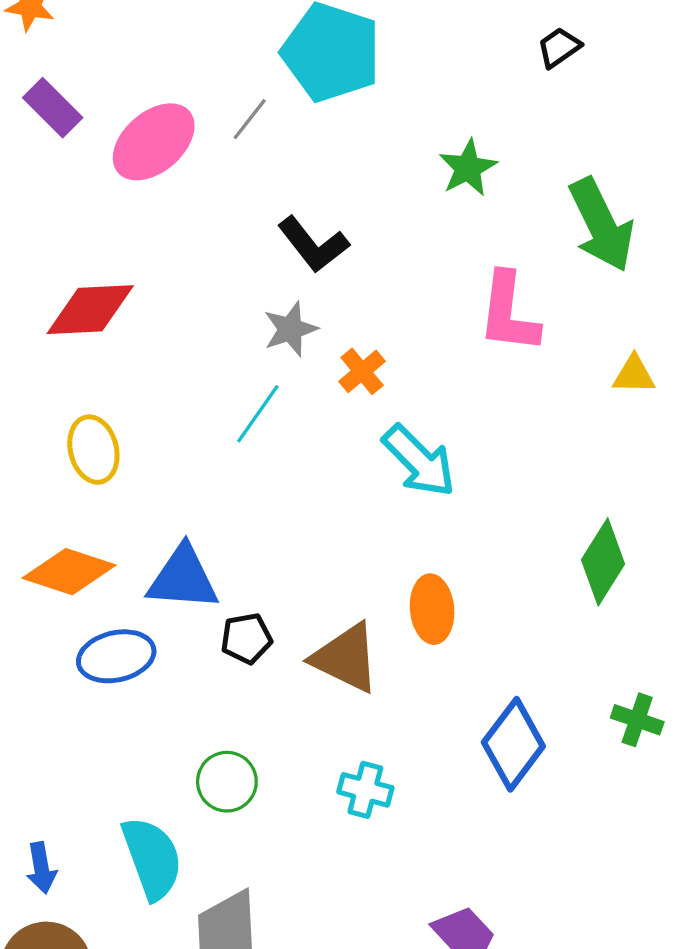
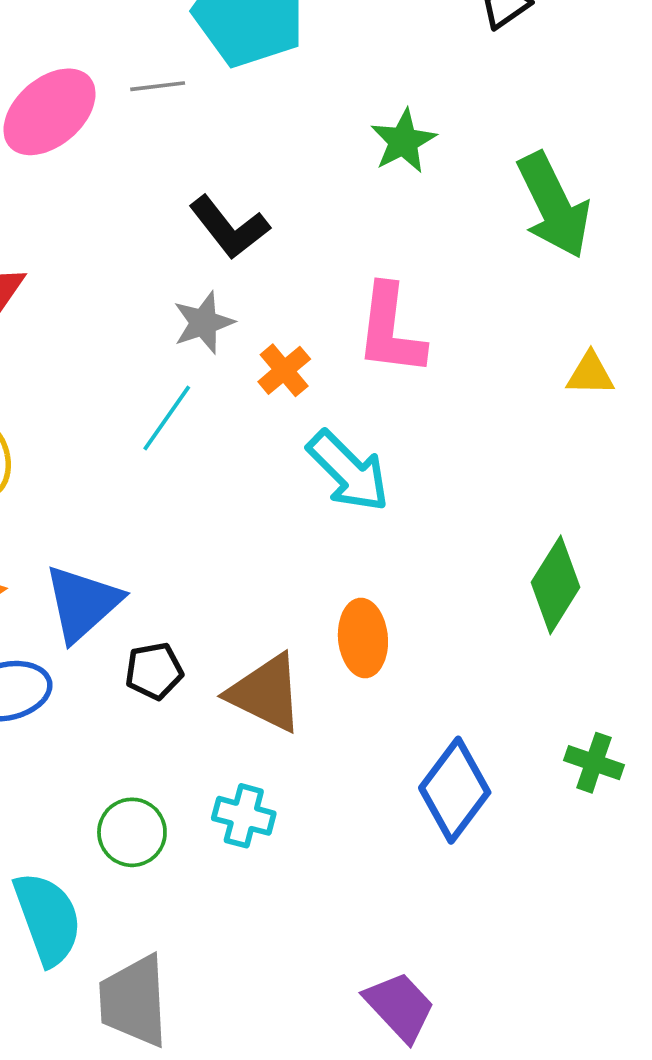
gray line: (250, 119) -> (158, 86), turned 45
pink L-shape: (509, 313) -> (390, 330), moved
blue triangle: (183, 578) -> (82, 603), turned -46
cyan cross: (365, 790) -> (244, 816), moved

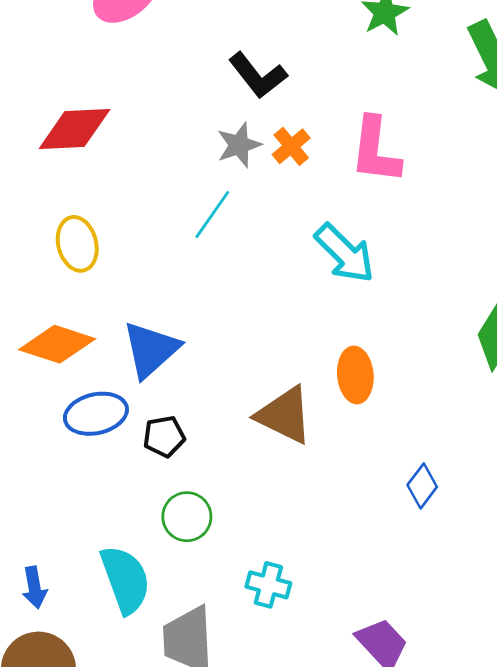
orange cross: (284, 370) -> (291, 146), moved
black pentagon: (154, 671) -> (164, 436), moved
blue diamond: (455, 790) -> (422, 486), size x0.6
cyan cross: (244, 816) -> (268, 585), moved

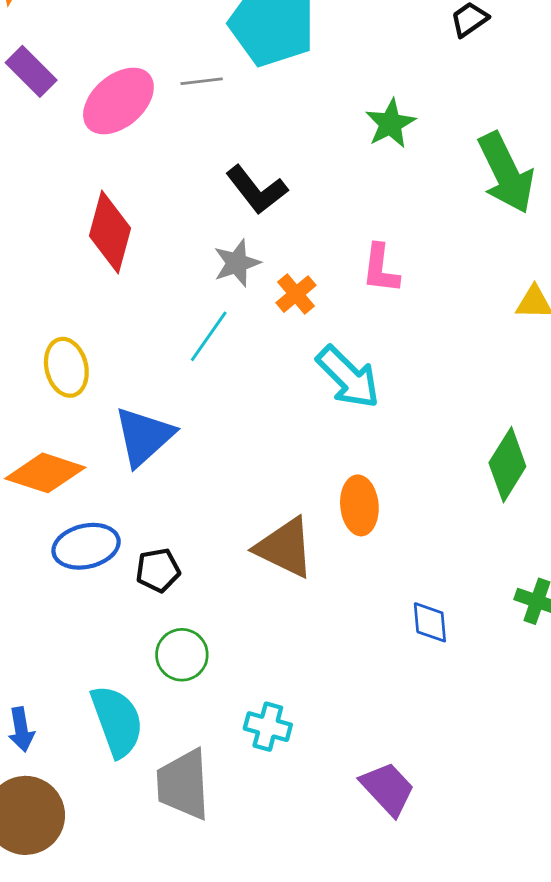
red diamond: (75, 129) -> (110, 232), moved, turned -72
orange cross: (291, 146) -> (296, 294), moved
pink L-shape: (375, 150) -> (381, 269), size x0.7
blue triangle: (151, 350) -> (144, 436), moved
blue diamond: (422, 486) -> (430, 622), turned -42

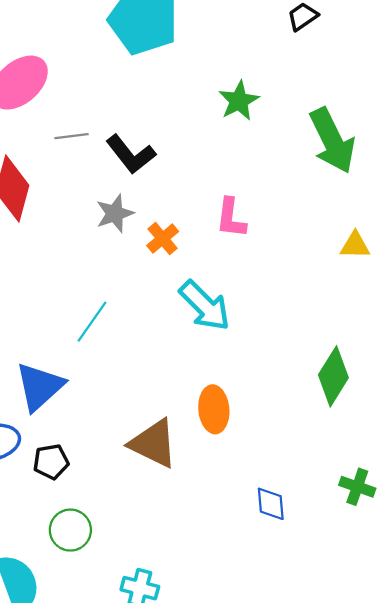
gray line: (202, 81) -> (72, 136), moved
cyan line: (209, 336) -> (92, 322), moved
blue triangle: (144, 436) -> (40, 387), moved

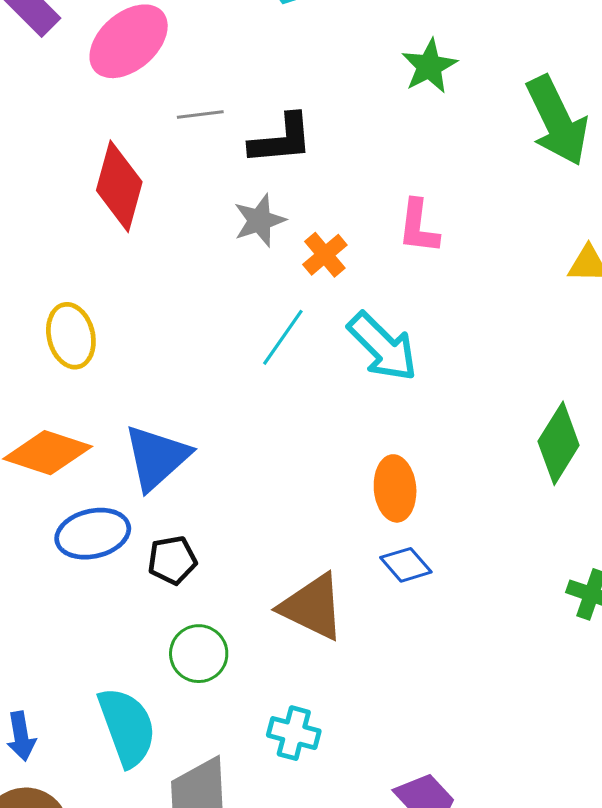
black L-shape: (131, 154) -> (281, 139), turned -57
cyan line: (92, 322) -> (283, 337), moved
brown triangle: (153, 443) -> (312, 607), moved
blue diamond: (271, 504) -> (406, 565), moved, turned -36

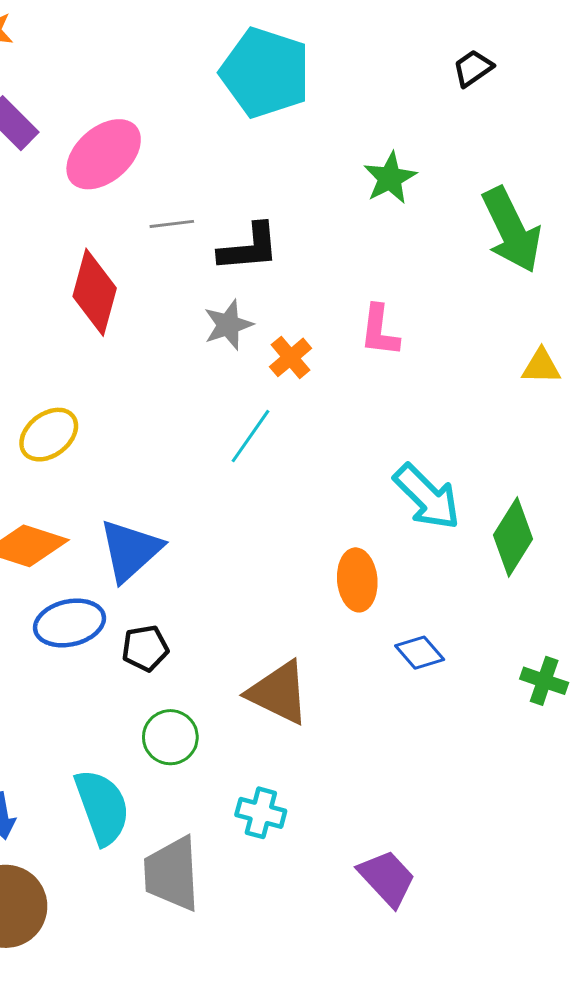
yellow ellipse: (71, 336) -> (49, 435), turned 66
cyan arrow: (383, 347) -> (427, 497), moved
blue diamond: (406, 565) -> (420, 653), moved

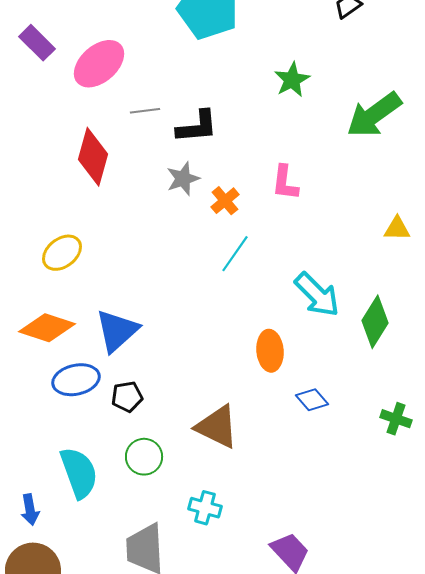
green arrow: (512, 230) -> (374, 115), turned 80
yellow triangle: (541, 366) -> (397, 229), moved
cyan line: (250, 436) -> (235, 254), moved
cyan semicircle: (102, 807) -> (79, 473), moved

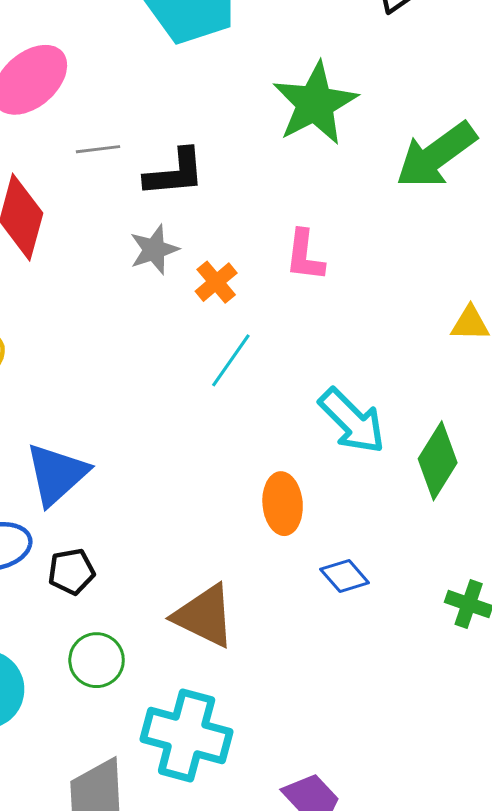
green star: (292, 80) -> (315, 103), size x1.6
cyan cross: (205, 508) -> (187, 735), size x1.8

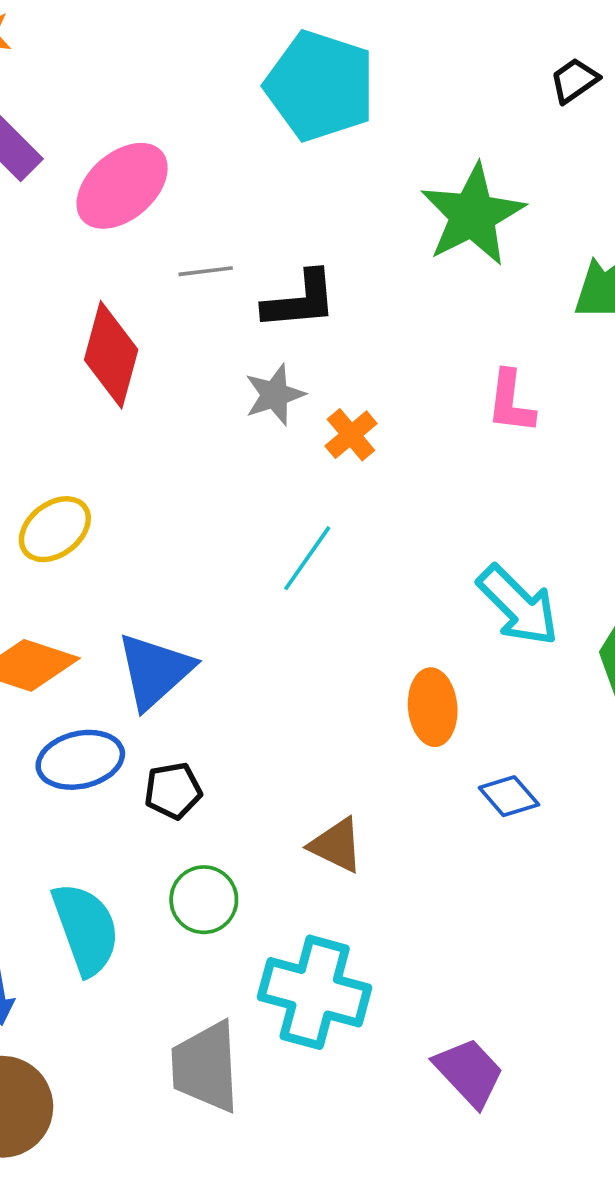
pink L-shape: (305, 256) -> (511, 402), moved
cyan line: (231, 360) -> (307, 558), moved
brown triangle: (204, 616) -> (336, 845), size x0.7

